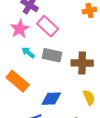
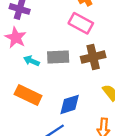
pink rectangle: (47, 26) -> (81, 23), moved

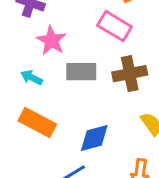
pink star: (16, 38) -> (51, 41), moved
cyan arrow: (31, 61) -> (32, 78), moved

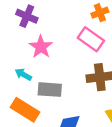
gray rectangle: (81, 72) -> (50, 90), moved

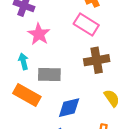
cyan arrow: (23, 74) -> (23, 61), turned 49

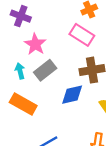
gray rectangle: (49, 74) -> (45, 70), moved, turned -40
blue diamond: (69, 108) -> (72, 95), moved

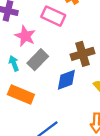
pink rectangle: (82, 35) -> (53, 16), moved

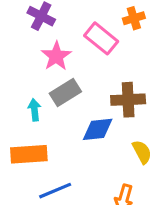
cyan arrow: (14, 63) -> (34, 110), moved
orange rectangle: (21, 95) -> (29, 154), moved, turned -40

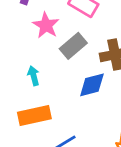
gray rectangle: (65, 92) -> (73, 46), moved

